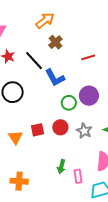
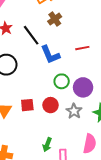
red line: (88, 57) -> (82, 48), moved
purple circle: (89, 96) -> (83, 87), moved

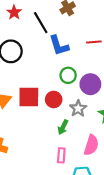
red square: (27, 105) -> (29, 97), size x1.5
green arrow: (47, 145) -> (63, 127), moved

